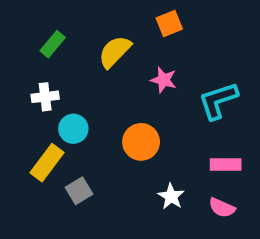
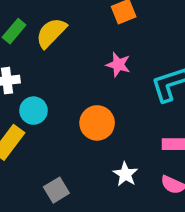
yellow semicircle: (115, 52) -> (51, 33), moved
gray square: (79, 191) -> (56, 190), moved

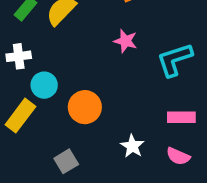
orange circle: (97, 123) -> (85, 107), moved

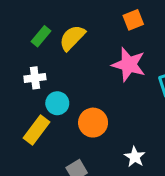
pink star: (125, 41) -> (129, 65), size x1.6

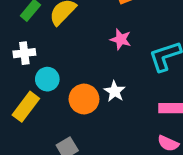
pink star: (129, 65) -> (121, 39), size x0.6
white star: (135, 157) -> (115, 91), moved

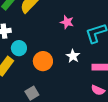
white star: (115, 91) -> (73, 56), moved

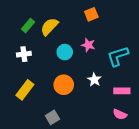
cyan circle: (19, 48) -> (65, 52), moved

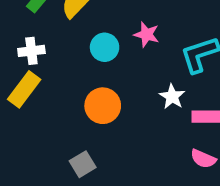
white star: (94, 80) -> (172, 97), moved
yellow rectangle: (25, 90) -> (24, 89), moved

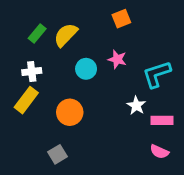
orange circle: (103, 106) -> (70, 112), moved
gray square: (83, 164) -> (58, 154), moved

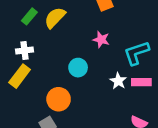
cyan circle: (86, 69) -> (78, 68), moved
orange circle: (70, 112) -> (59, 99), moved
pink rectangle: (162, 120) -> (141, 82), moved

